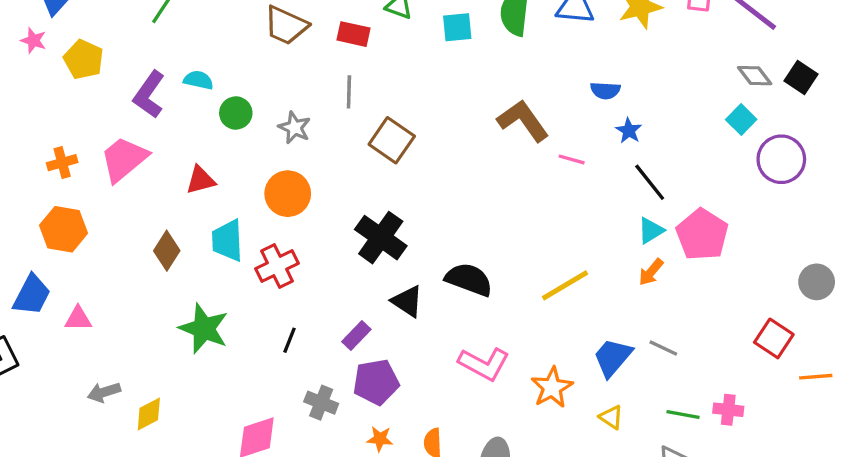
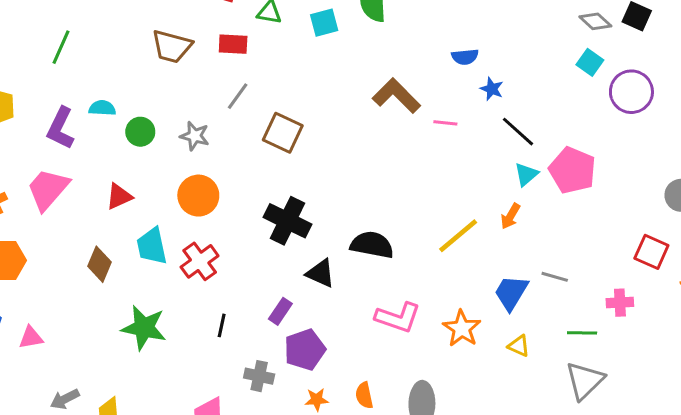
gray line: (349, 92) -> (238, 96), turned 44
orange arrow: (651, 272) -> (510, 216), moved
pink cross: (728, 410) -> (620, 303), moved

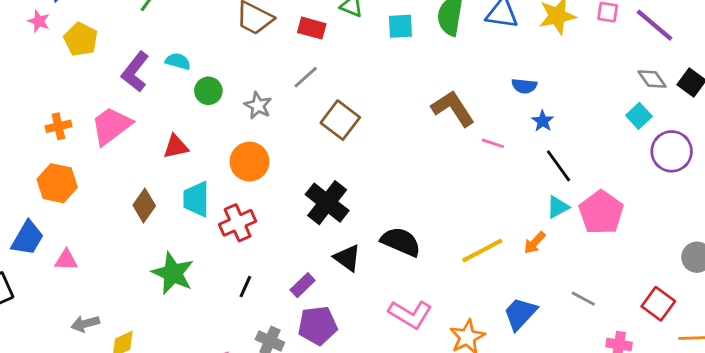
gray line: (555, 277) -> (583, 299), moved

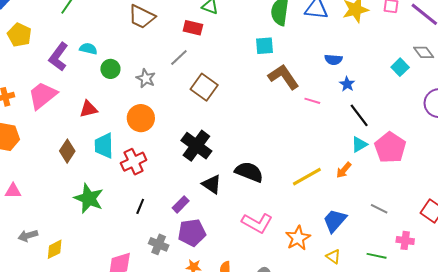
cyan square: (400, 26) -> (264, 46), moved
red rectangle: (312, 28) -> (193, 28), moved
cyan square: (639, 116) -> (400, 67), moved

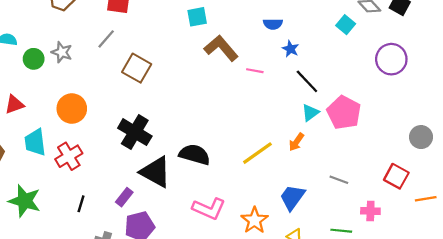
gray star: (146, 78) -> (62, 52), moved
black triangle: (212, 184) -> (156, 172), size x1.5

